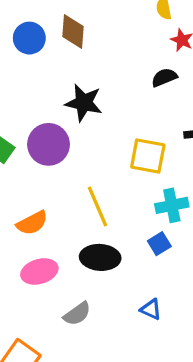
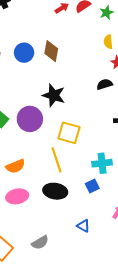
yellow square: (148, 156) -> (69, 133), moved
gray semicircle: (77, 314) -> (40, 242), moved

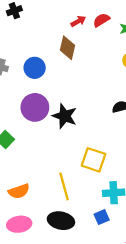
brown diamond: (51, 51) -> (67, 48), moved
purple circle: (30, 119) -> (35, 107), moved
yellow square: (69, 133) -> (94, 160), moved

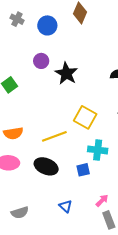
purple circle: (35, 107) -> (41, 61), size x0.6
yellow line: (64, 186) -> (54, 136), turned 75

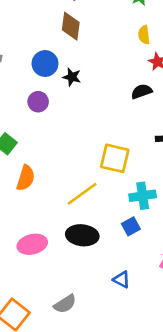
blue circle: (47, 25) -> (45, 64), moved
black star: (66, 73) -> (72, 77), moved, size x0.6
orange semicircle: (13, 133) -> (26, 178), moved, turned -48

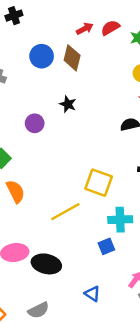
blue circle: (45, 64) -> (42, 56), moved
orange semicircle: (26, 178) -> (15, 191), turned -50
black ellipse: (82, 235) -> (46, 264), moved

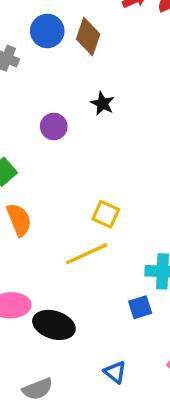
blue circle: (42, 56) -> (47, 31), moved
brown diamond: (72, 58) -> (88, 37), moved
yellow square: (99, 183) -> (106, 214), moved, size x0.7

